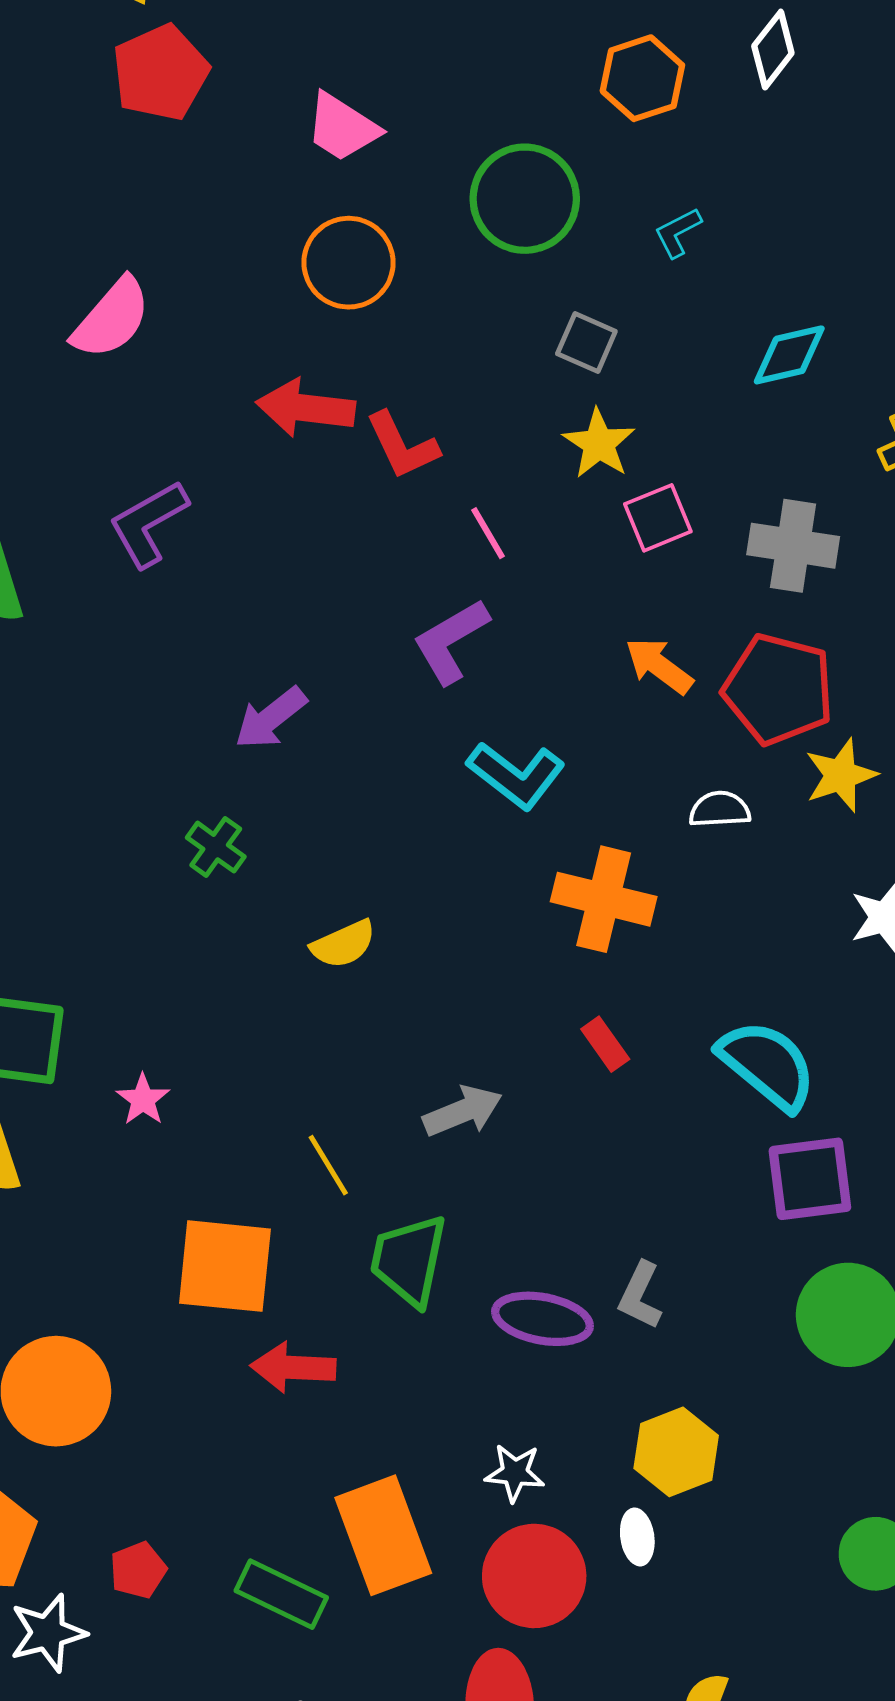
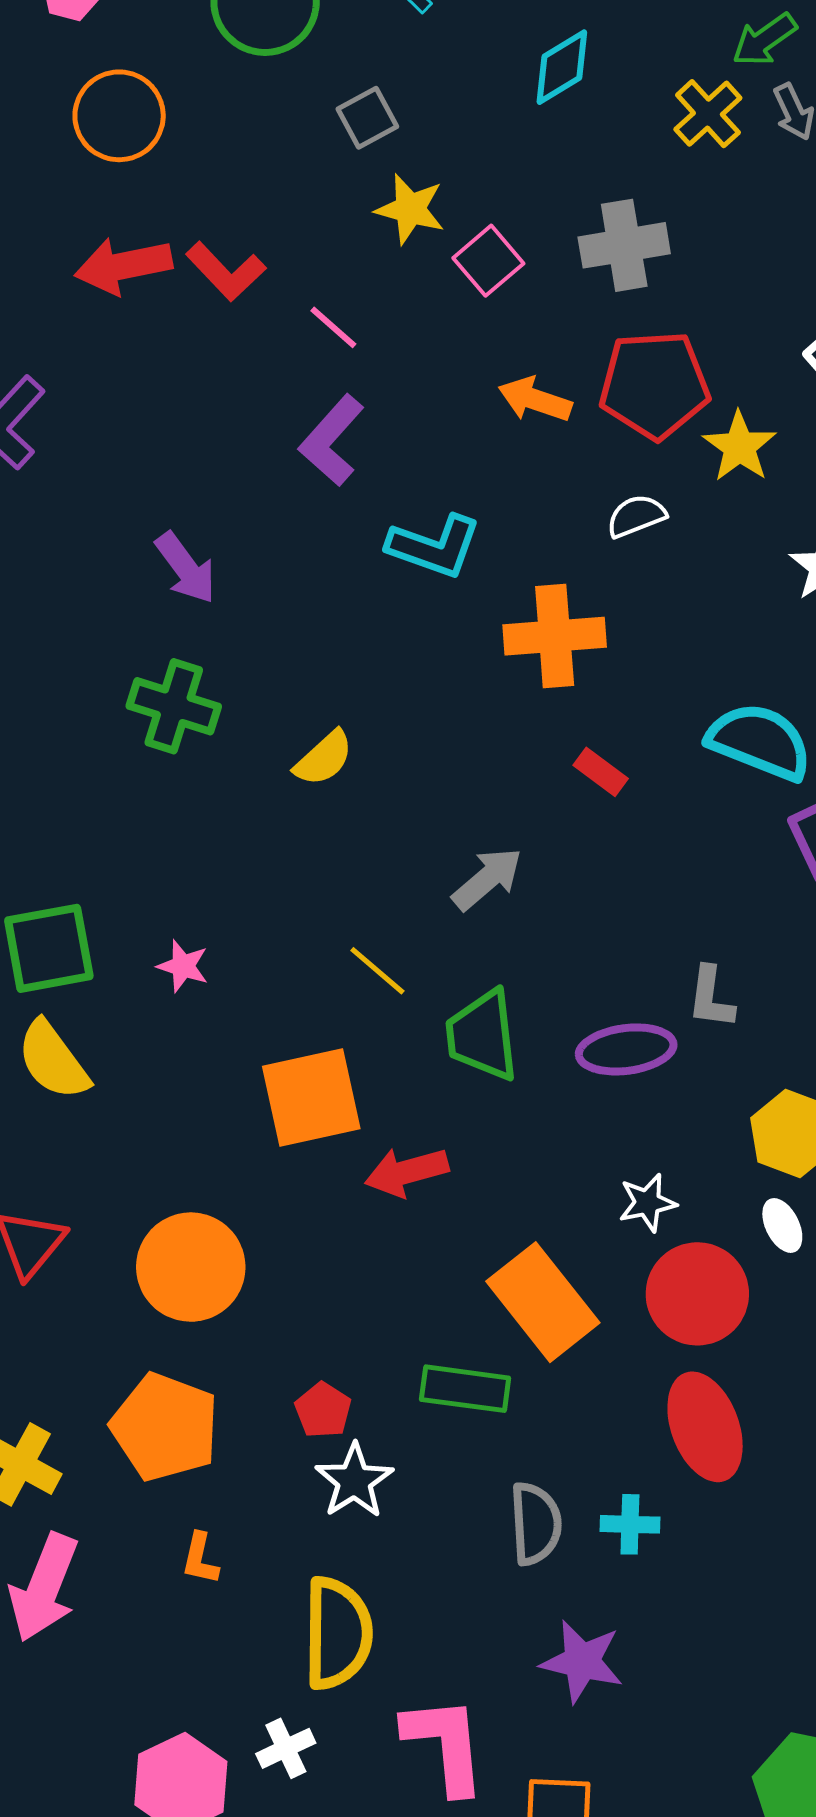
gray square: (586, 342) -> (367, 118), turned -34
purple arrow: (271, 718) -> (186, 568), turned -70
green cross: (216, 847) -> (174, 706), size x1.5
white star: (48, 1633) -> (354, 1481), moved

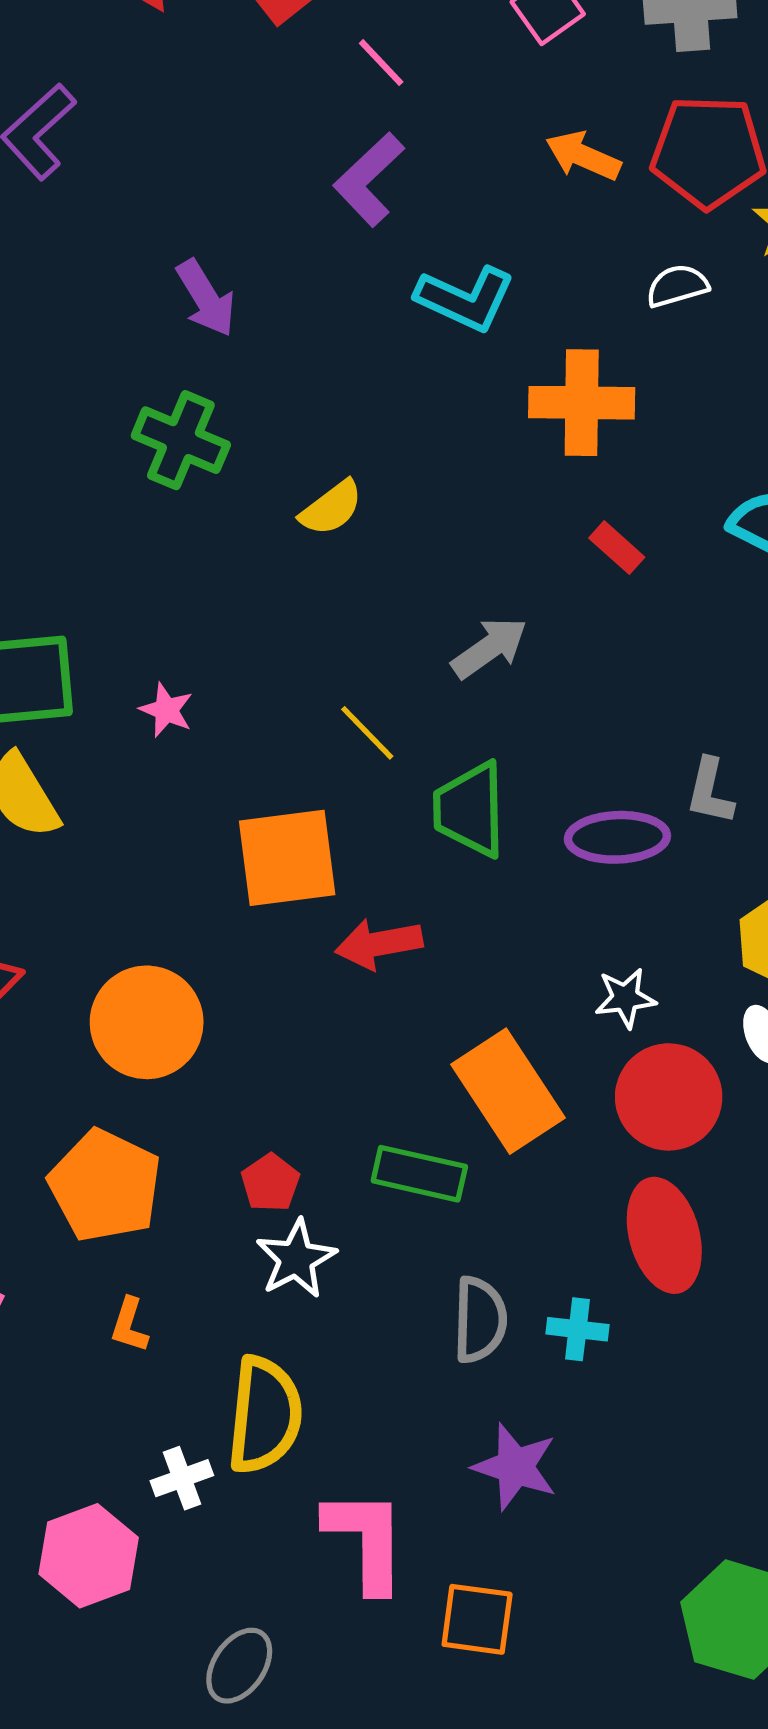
white cross: (286, 1748) -> (182, 1478), moved

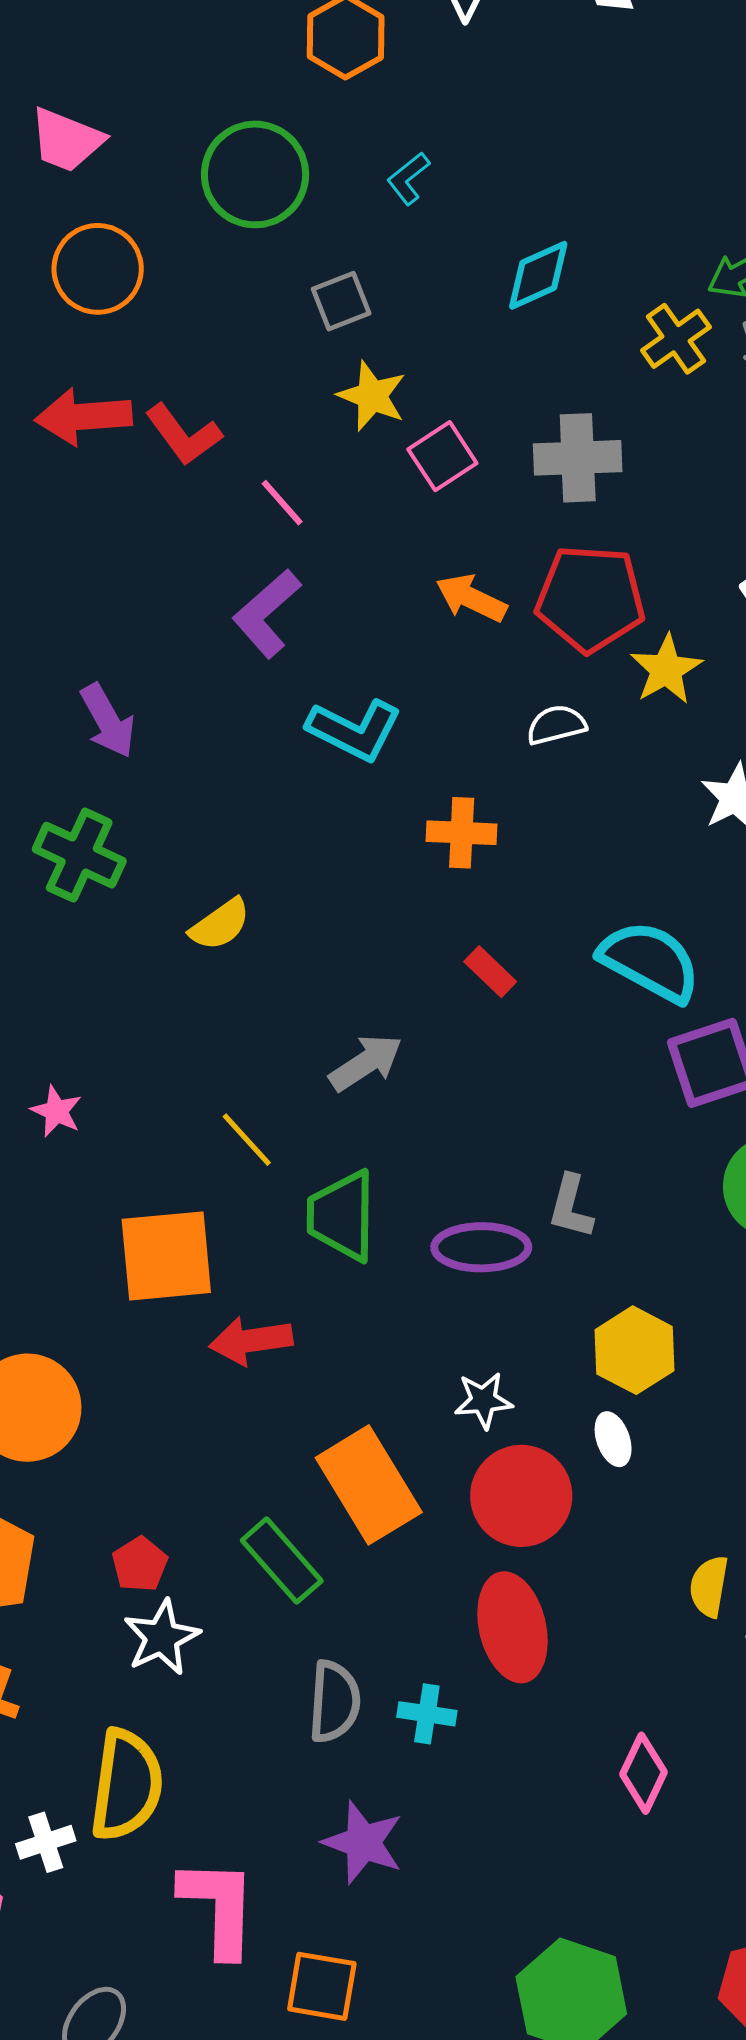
orange cross: (582, 403) -> (462, 833), size x0.7
green rectangle: (419, 1174) -> (282, 1561), turned 34

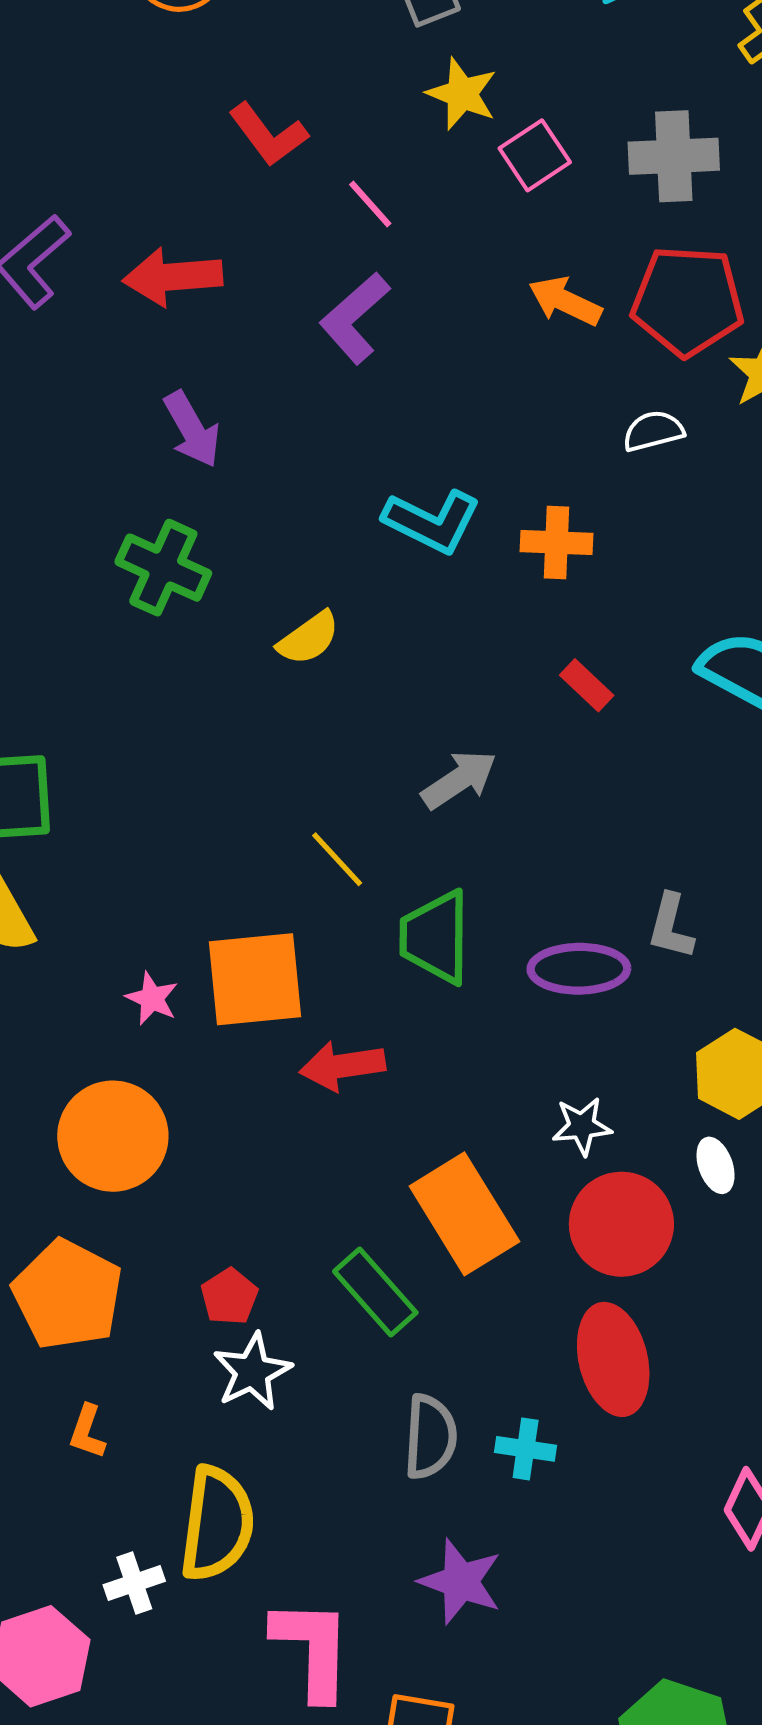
red arrow: (84, 417) -> (173, 277), moved
cyan L-shape: (354, 730) -> (432, 521), moved
pink star: (56, 1111) -> (152, 998), moved

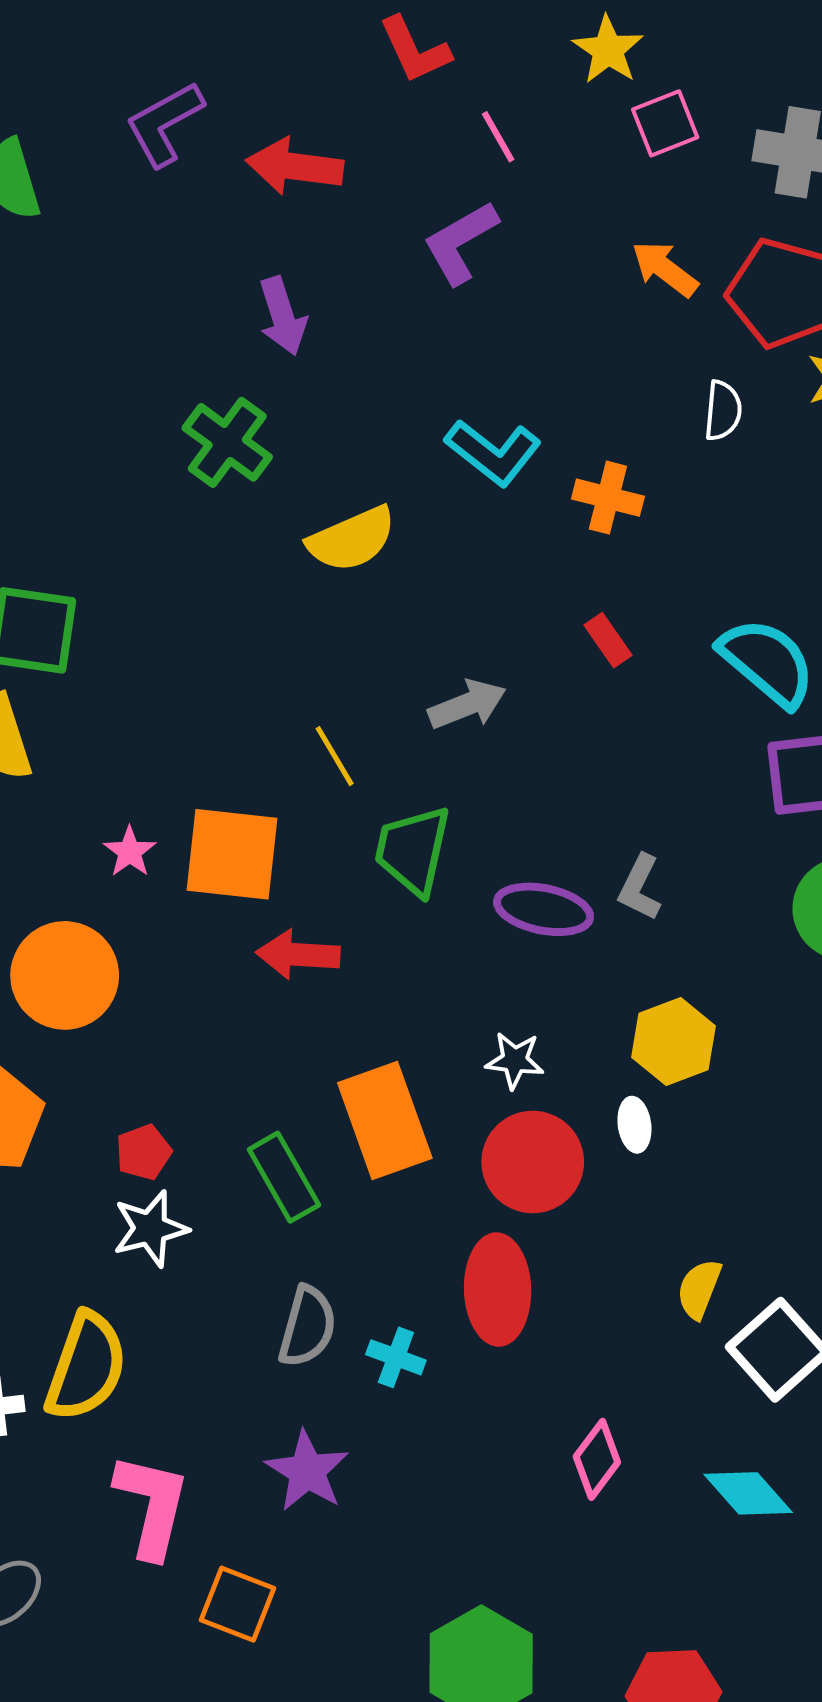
white semicircle: (653, 431) -> (723, 411), turned 98
yellow semicircle: (309, 638) -> (352, 539), size x1.4

